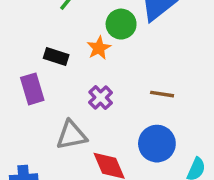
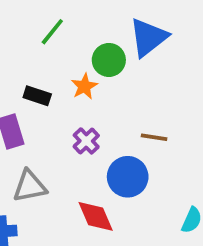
gray triangle: (72, 135) -> (30, 186), moved
blue circle: (157, 144) -> (128, 177), moved

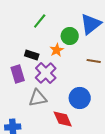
brown line: (154, 137) -> (94, 61), moved
purple cross: (86, 141) -> (46, 73), moved, size x1.5
gray triangle: (30, 186) -> (38, 98), moved

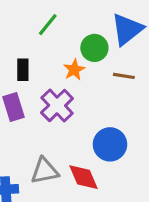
black rectangle: (32, 55) -> (23, 70), moved, turned 72
brown line: (94, 61) -> (124, 76), moved
gray triangle: (38, 98) -> (45, 171), moved

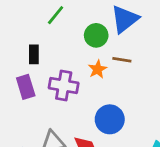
orange star: (74, 70) -> (98, 69), moved
purple cross: (57, 105) -> (64, 85), turned -36

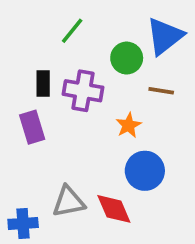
orange star: (98, 69) -> (128, 125), moved
purple cross: (64, 85) -> (83, 91), moved

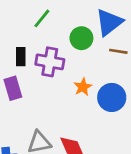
brown line: (161, 91) -> (118, 51), moved
blue circle: (145, 171) -> (112, 97), moved

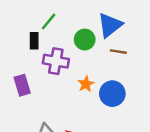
black rectangle: (21, 57) -> (34, 41), moved

